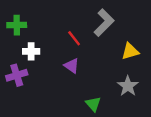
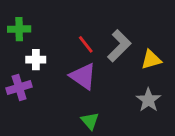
gray L-shape: (104, 23) -> (119, 46), moved
purple triangle: (72, 66) -> (83, 76), size x1.5
green triangle: (93, 104) -> (90, 121), moved

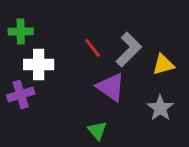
white cross: (36, 60) -> (39, 64), size x1.4
purple triangle: (83, 76) -> (111, 87), moved

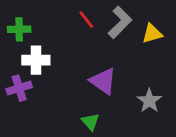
red line: (93, 48) -> (86, 20), moved
gray L-shape: (129, 49) -> (120, 22), moved
yellow triangle: (163, 64) -> (152, 34), moved

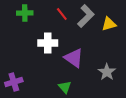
green cross: (19, 29) -> (25, 13), moved
white cross: (36, 60) -> (48, 43), moved
purple cross: (19, 88) -> (14, 82), moved

